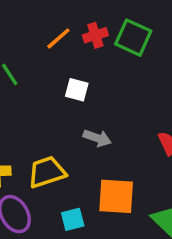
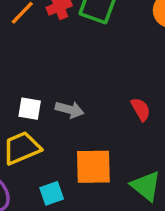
white square: (77, 90) -> (30, 109), moved

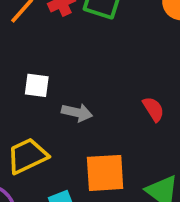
white square: (30, 109) -> (37, 85), moved

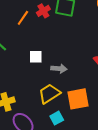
yellow trapezoid: (27, 156) -> (49, 94), moved

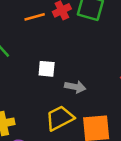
orange line: (23, 18) -> (35, 17), turned 35

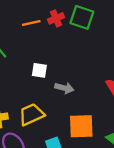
yellow trapezoid: (60, 118) -> (31, 115), moved

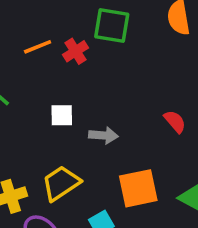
red cross: (56, 18) -> (76, 51), moved

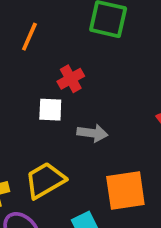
orange line: (38, 47) -> (29, 37), turned -48
red cross: (76, 51) -> (71, 79), moved

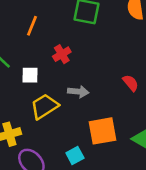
white square: (50, 110) -> (30, 75), moved
yellow trapezoid: (45, 180) -> (44, 106), moved

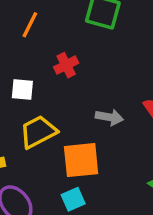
gray arrow: (78, 92) -> (109, 117), moved
orange square: (103, 131) -> (81, 160), moved

